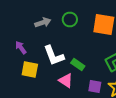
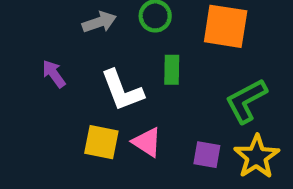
green rectangle: (78, 64) -> (172, 70), moved, turned 56
yellow square: (30, 70) -> (101, 142), moved

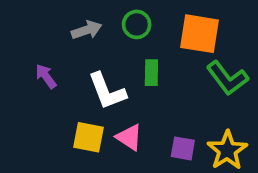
green L-shape: (246, 101) -> (227, 78), moved, turned -99

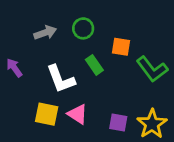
orange square: (200, 34) -> (121, 47), moved, size x0.6
green rectangle: (151, 73) -> (94, 65), turned -36

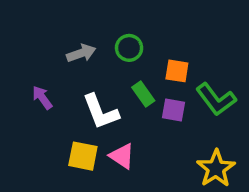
purple square: (118, 123) -> (173, 110), moved

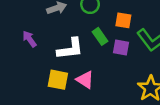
white L-shape: (101, 112) -> (70, 49), turned -76

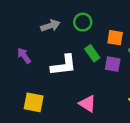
yellow square: (58, 80) -> (34, 102), moved
pink triangle: (85, 80) -> (88, 104), moved

